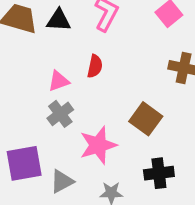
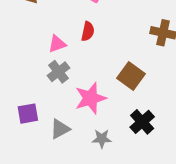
purple square: (24, 163) -> (28, 114), size x0.7
black cross: (159, 173) -> (142, 122), turned -35

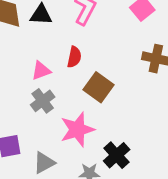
brown square: (131, 76) -> (98, 87), moved
black cross: (142, 122) -> (117, 155), moved

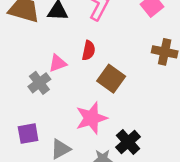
gray cross: (43, 101) -> (39, 83), moved

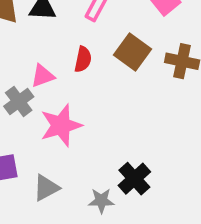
brown square: (111, 79) -> (132, 52), moved
pink star: (91, 118) -> (61, 125), moved

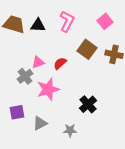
red semicircle: (83, 59) -> (60, 63), moved, turned -144
black cross: (134, 179) -> (88, 104), moved

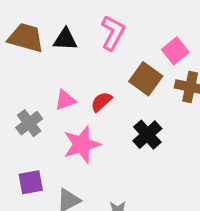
pink square: (105, 21) -> (175, 51), moved
gray cross: (25, 76) -> (29, 123), moved
black cross: (88, 104) -> (147, 135), moved

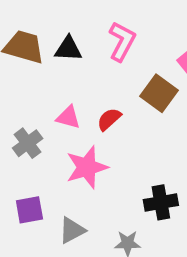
pink triangle: (65, 100) -> (68, 117), turned 35
black cross: (147, 135) -> (161, 202), moved, turned 32

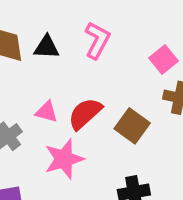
brown square: (159, 93) -> (132, 126), moved
red semicircle: (109, 119) -> (85, 114), size x1.5

